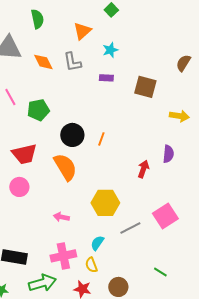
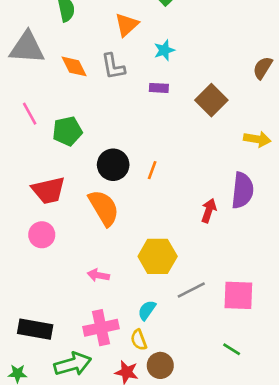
brown square: (145, 87) -> (211, 100), turned 30
purple semicircle: (168, 154) -> (242, 190), size x1.5
pink square: (165, 216) -> (238, 295), moved, turned 35
brown circle: (118, 287) -> (160, 365), moved

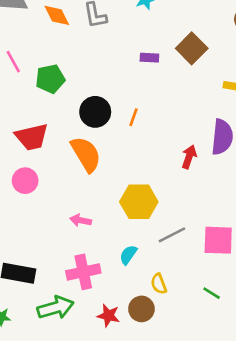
purple rectangle: (159, 88) -> (149, 58), moved
yellow semicircle: (139, 340) -> (159, 284), moved

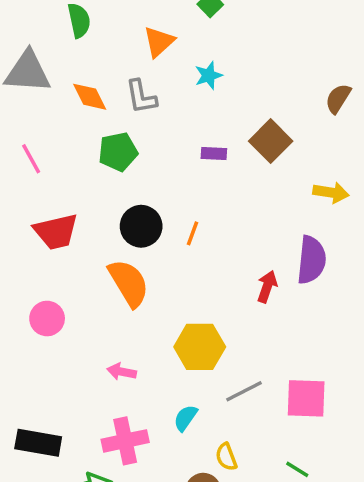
green pentagon: (50, 79) -> (118, 152), moved
red trapezoid: (32, 137) -> (56, 232), moved

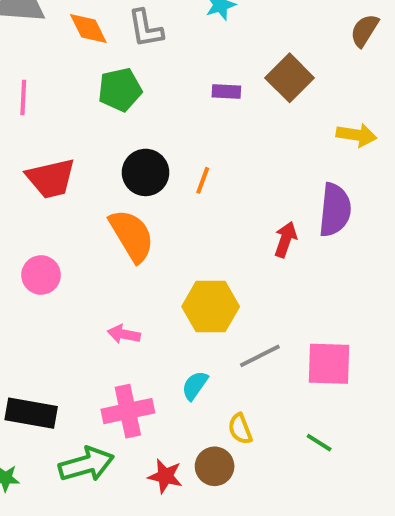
pink line: (31, 159) -> (23, 98), turned 32

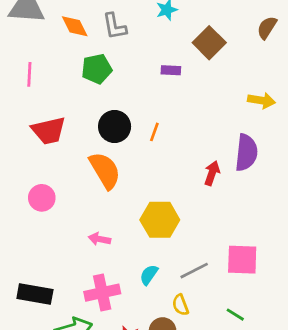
brown square: (290, 78) -> (209, 43), moved
gray line: (260, 356) -> (194, 271), moved

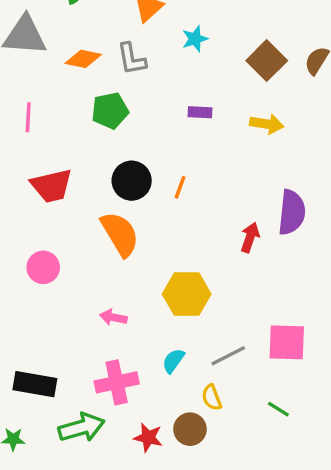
orange diamond: (75, 26) -> (83, 59), turned -52
brown square: (209, 43) -> (267, 61), moved
yellow arrow: (261, 100) -> (267, 124), moved

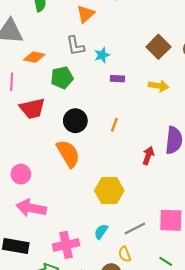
cyan star: (195, 39) -> (102, 55), moved
orange diamond: (83, 59) -> (34, 57), moved
red trapezoid: (52, 186) -> (32, 108), moved
orange line: (180, 187) -> (114, 125), moved
pink arrow: (113, 317) -> (31, 208), moved, size x1.8

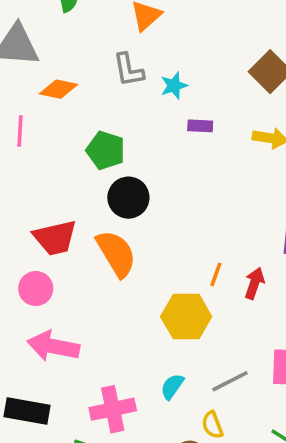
green pentagon: (62, 78) -> (106, 150), moved, turned 30
red trapezoid: (32, 108) -> (55, 238), moved
orange line: (114, 125) -> (216, 275), moved
red arrow: (148, 156) -> (254, 283), moved

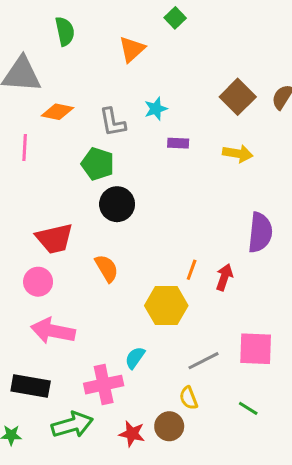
gray L-shape: (128, 70) -> (113, 122), moved
orange semicircle: (116, 254) -> (107, 268), moved, size x0.7
cyan semicircle: (172, 386) -> (135, 358), moved

